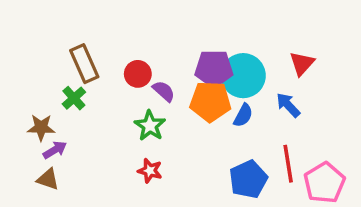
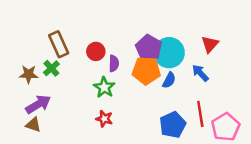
purple pentagon: (214, 69) -> (149, 48), turned 30
purple semicircle: (164, 91) -> (114, 63), turned 49
brown star: (41, 127) -> (29, 74), moved
purple arrow: (55, 150) -> (38, 104), size x1.5

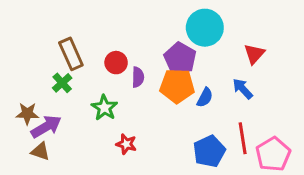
cyan circle: (169, 53) -> (205, 28), moved
brown star: (29, 74) -> (27, 114), moved
green star: (104, 87) -> (104, 108), moved

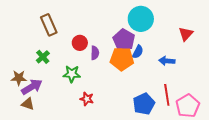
brown rectangle: (71, 54) -> (49, 25), moved
red triangle: (254, 54) -> (186, 34), moved
blue arrow: (243, 89) -> (167, 61), turned -42
blue semicircle: (205, 97) -> (138, 52), moved
green star: (104, 108) -> (72, 74), turned -30

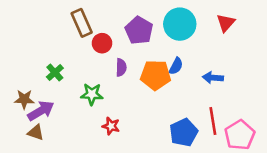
brown rectangle: (49, 25) -> (82, 23), moved
red triangle: (186, 34) -> (226, 23), moved
purple pentagon: (124, 40) -> (139, 30), moved
red circle: (80, 43) -> (102, 43), moved

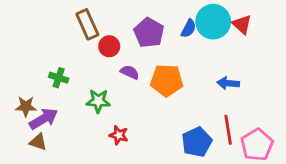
red triangle: (226, 23) -> (242, 24), turned -30
cyan circle: (180, 24) -> (213, 22), moved
blue semicircle: (176, 66) -> (189, 28), moved
purple semicircle: (121, 67) -> (130, 72), turned -66
green cross: (55, 73) -> (59, 78), turned -30

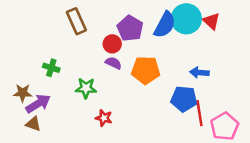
blue semicircle: (189, 28) -> (165, 25), size x1.6
red circle: (109, 46) -> (112, 44), moved
blue pentagon: (197, 142) -> (184, 99), moved, turned 30

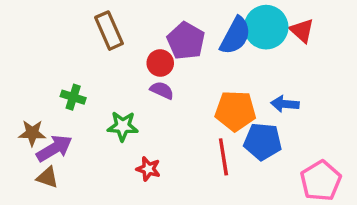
orange pentagon: (146, 70) -> (235, 111), moved
red line: (199, 113) -> (223, 157), moved

